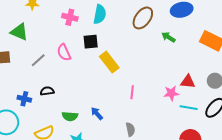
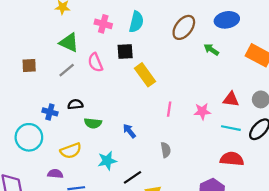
green triangle: (19, 32) -> (69, 42), moved
pink star: (171, 93) -> (202, 111), moved
green semicircle: (70, 116) -> (93, 123), moved

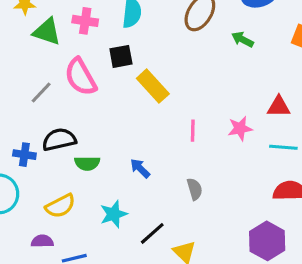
green triangle: (69, 42) -> (47, 32), moved
pink semicircle: (95, 62) -> (81, 77), size x1.4
black semicircle: (75, 104) -> (59, 140), size x1.5

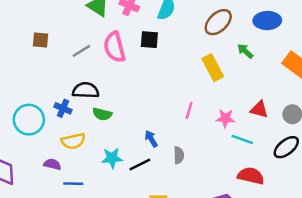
yellow rectangle: (153, 86) -> (213, 68), moved
cyan line: (283, 147) -> (242, 139), moved
blue cross: (24, 155) -> (63, 108), moved
blue arrow: (140, 168) -> (151, 139), moved
black line: (152, 233) -> (140, 165), moved

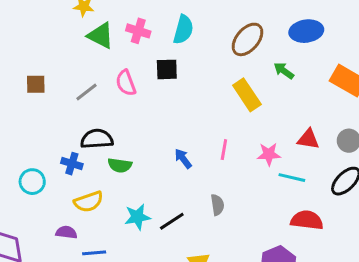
pink semicircle: (114, 47) -> (126, 83), size x0.7
cyan circle: (29, 120) -> (32, 182), size x0.7
blue arrow: (151, 139) -> (183, 159), moved

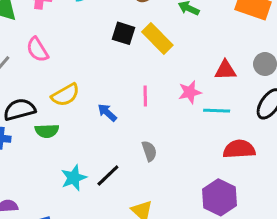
black square: (167, 69) -> (123, 33), moved, turned 30
yellow semicircle: (88, 202) -> (65, 95), moved

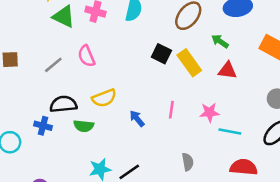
red triangle: (225, 70) -> (227, 71), moved
gray semicircle: (149, 151) -> (188, 162), moved

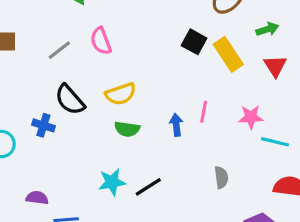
green arrow: (220, 41) -> (267, 29), turned 126
red triangle: (227, 71) -> (275, 66), turned 48
black semicircle: (63, 104) -> (70, 100), turned -128
blue arrow: (137, 118) -> (176, 125), moved, turned 30
green semicircle: (84, 126) -> (127, 129), moved

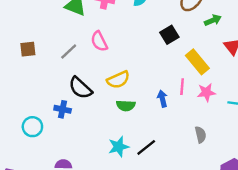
green arrow: (267, 29) -> (213, 20), moved
black square: (194, 42) -> (169, 35), turned 36
yellow rectangle: (228, 54) -> (197, 62), moved
pink star: (251, 117) -> (206, 92), moved

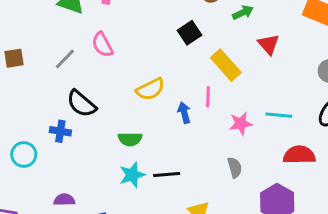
yellow semicircle: (118, 80) -> (150, 89), moved
pink star: (206, 92) -> (241, 123), moved
green semicircle: (126, 106) -> (130, 139), moved
gray semicircle: (200, 135) -> (235, 167), moved
black line: (146, 147) -> (167, 174), turned 36

